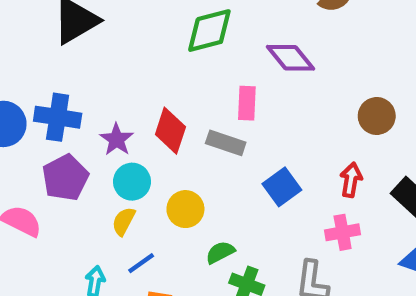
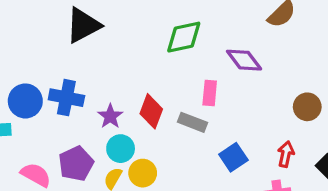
purple pentagon: (65, 178) -> (76, 164), moved
yellow circle: (185, 209) -> (143, 173), moved

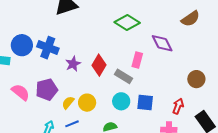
green diamond: (184, 37) -> (127, 22), turned 35
cyan circle: (121, 149) -> (121, 101), moved
blue square: (233, 157) -> (145, 103), turned 30

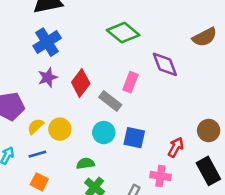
blue cross: (48, 48) -> (47, 42), moved, turned 30
brown circle: (196, 79) -> (209, 130), moved

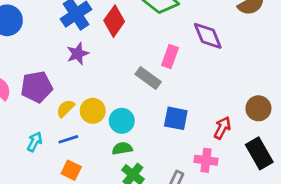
red diamond: (81, 83) -> (114, 21), moved
cyan circle: (104, 133) -> (122, 121), moved

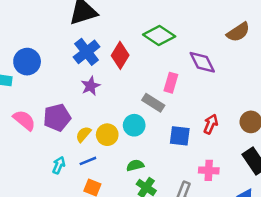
cyan circle: (122, 121) -> (134, 125), moved
red arrow: (222, 128) -> (211, 124), moved

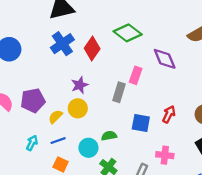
purple star: (90, 86) -> (80, 85), moved
gray rectangle: (153, 103) -> (119, 92), turned 72
cyan circle: (134, 125) -> (88, 148), moved
yellow circle: (107, 135) -> (78, 108), moved
green semicircle: (135, 165) -> (109, 136), moved

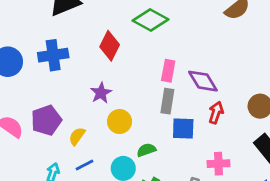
blue cross: (62, 44) -> (53, 55), moved, turned 35
purple diamond: (165, 59) -> (203, 81), moved
gray rectangle: (119, 92) -> (167, 101), moved
yellow circle: (78, 108) -> (120, 122), moved

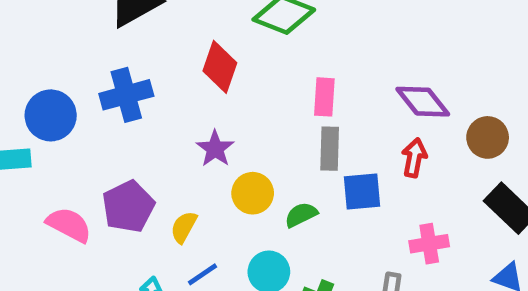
purple diamond: (203, 81) -> (423, 102), moved
green semicircle: (146, 150) -> (301, 215), moved

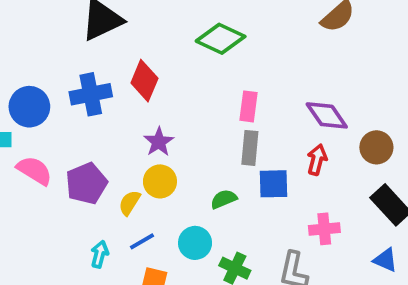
red diamond: (220, 67) -> (144, 81), moved
yellow circle: (253, 193) -> (160, 181), moved
pink semicircle: (69, 225) -> (34, 171), moved

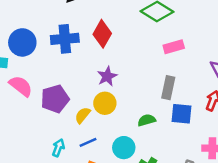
pink rectangle: (249, 106) -> (174, 47), moved, turned 60

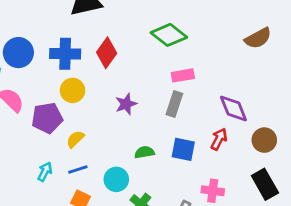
purple star: (107, 76) -> (126, 104), moved
gray rectangle: (168, 88) -> (174, 104), moved
yellow circle: (105, 103) -> (73, 90), moved

